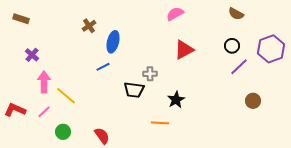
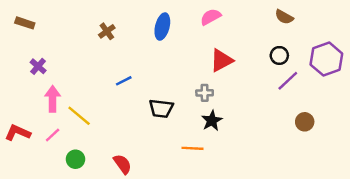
blue ellipse: (113, 42) -> (162, 27), moved
gray cross: (150, 74) -> (205, 93), moved

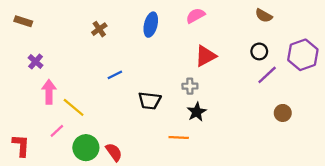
red L-shape: (18, 133) -> (21, 145), moved, turned 70
pink line: (53, 135) -> (57, 131), moved
green circle: (75, 159) -> (86, 148), moved, size x1.5

